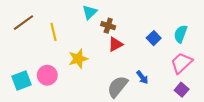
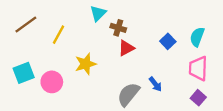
yellow line: (53, 32) -> (59, 35), turned 42
pink trapezoid: (182, 63) -> (198, 68), turned -45
cyan square: (21, 80) -> (24, 73), moved

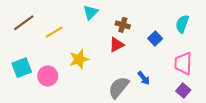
brown cross: (118, 28) -> (123, 25), moved
yellow line: (59, 35) -> (54, 32), turned 30
cyan semicircle: (197, 37) -> (182, 24), moved

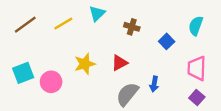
yellow line: (54, 32) -> (63, 23), moved
red triangle: (117, 45) -> (119, 63), moved
blue arrow: (144, 78) -> (154, 84), turned 48

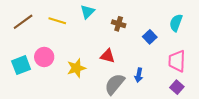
yellow line: (63, 23) -> (57, 21), turned 48
red triangle: (119, 63) -> (108, 56), turned 42
yellow star: (85, 64) -> (76, 68), moved
pink circle: (51, 82) -> (44, 57), moved

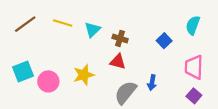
cyan triangle: (87, 12) -> (92, 30), moved
brown cross: (119, 24) -> (120, 38), moved
pink circle: (44, 57) -> (48, 81), moved

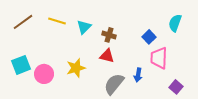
pink trapezoid: (194, 67) -> (159, 58), moved

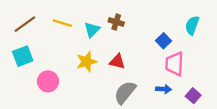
brown cross: (109, 35) -> (116, 22), moved
cyan square: (21, 65) -> (23, 56), moved
yellow star: (76, 68) -> (86, 62), moved
blue arrow: (138, 75) -> (164, 89), moved, turned -96

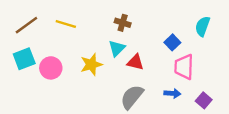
cyan triangle: (92, 30) -> (117, 48), moved
red triangle: (117, 62) -> (135, 62), moved
pink circle: (48, 81) -> (51, 68), moved

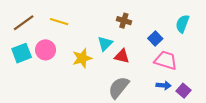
brown cross: (123, 23) -> (124, 21), moved
pink trapezoid: (184, 67) -> (166, 60), turned 105
pink circle: (51, 68) -> (46, 50), moved
blue arrow: (172, 93) -> (164, 85), moved

